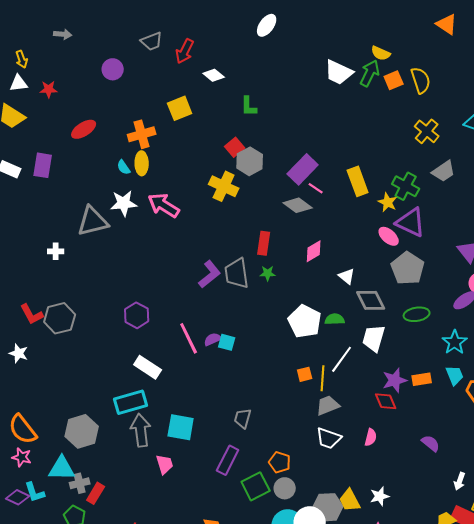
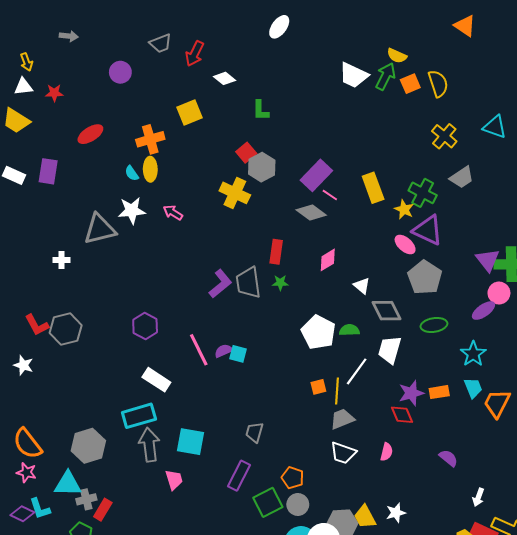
pink arrow: (164, 205) -> (173, 213), size x0.6

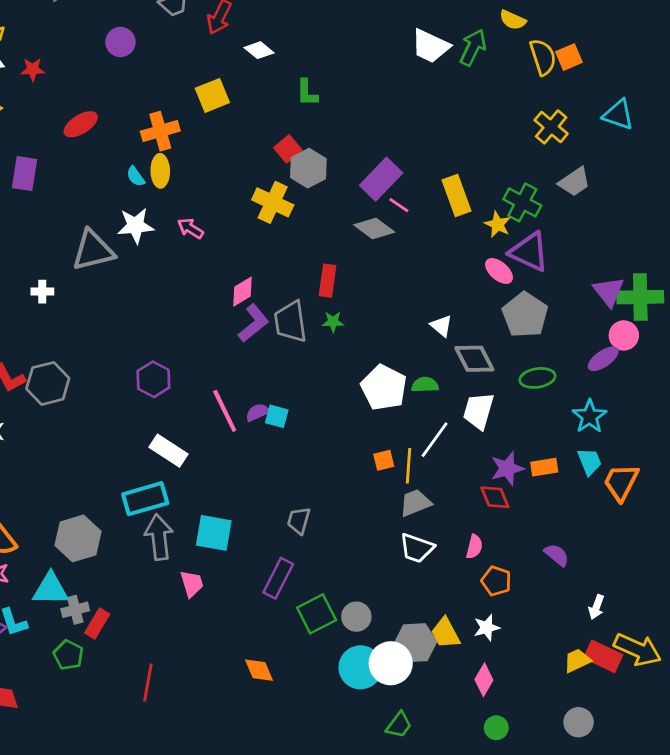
yellow semicircle: (397, 56) -> (513, 20), moved
orange square: (410, 84) -> (569, 57), moved
pink diamond: (328, 260) -> (243, 292), moved
orange pentagon: (293, 478) -> (496, 581), moved

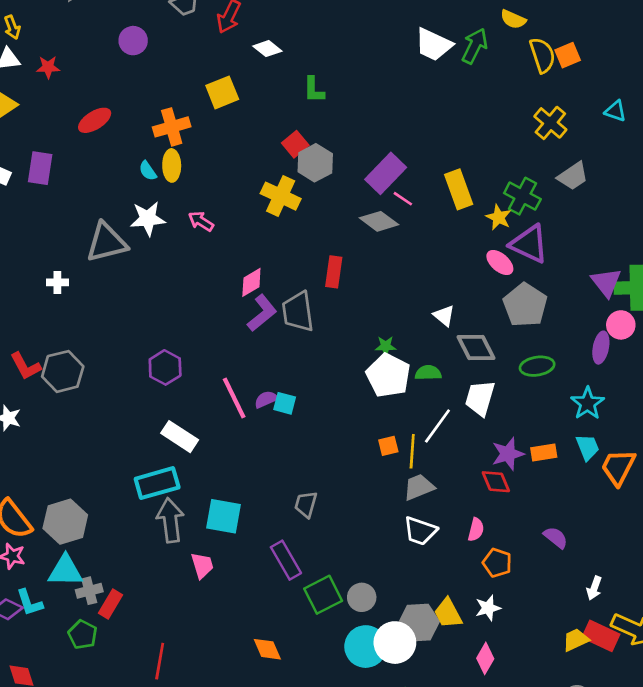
cyan triangle: (618, 115) -> (615, 111), size x0.7
green star: (333, 322) -> (386, 346), moved
purple ellipse: (603, 359) -> (601, 348), turned -44
gray hexagon: (78, 538) -> (65, 522), moved
purple rectangle: (278, 578) -> (286, 560), turned -57

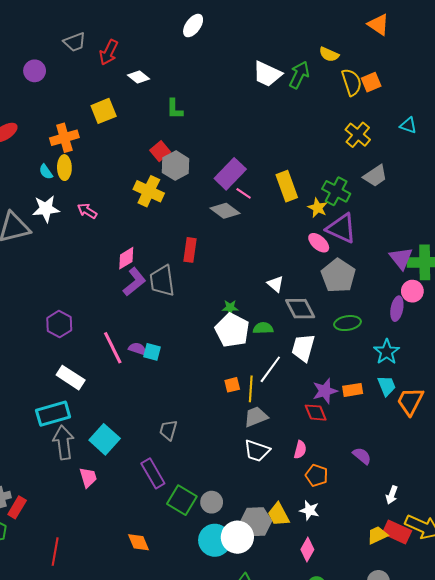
purple semicircle: (266, 399) -> (138, 349), turned 42
cyan square: (223, 516) -> (105, 439), turned 32
green square: (323, 595) -> (182, 500), turned -32
white star: (488, 608) -> (309, 510), turned 30

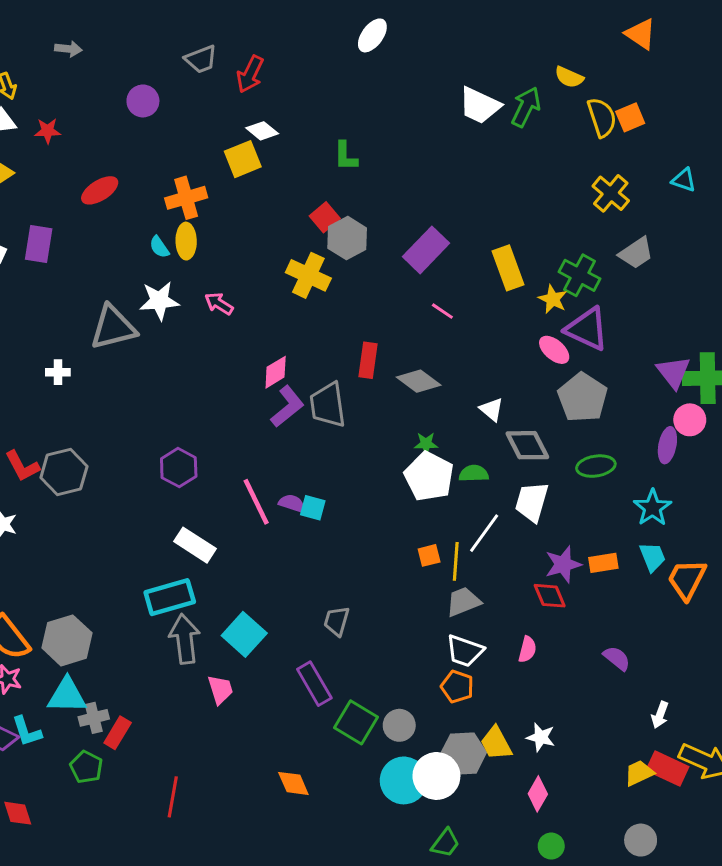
white diamond: (139, 77) -> (262, 131), moved
pink line: (244, 193) -> (442, 311), moved
gray diamond: (225, 211) -> (419, 381), moved
orange pentagon: (317, 475) -> (457, 687), moved

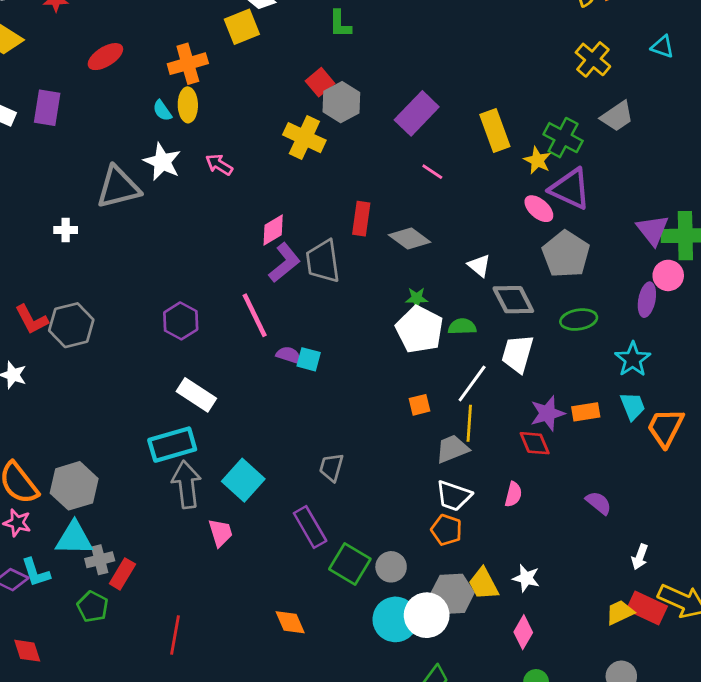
white star: (159, 301) -> (162, 162), turned 30
pink line: (256, 502) -> (255, 315), moved
yellow line: (456, 561) -> (469, 423), moved

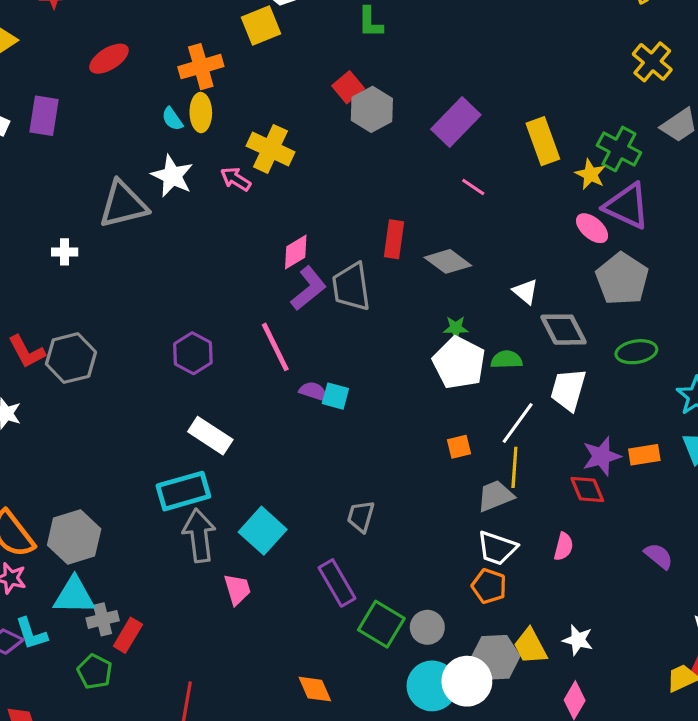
yellow cross: (304, 138) -> (271, 149), moved

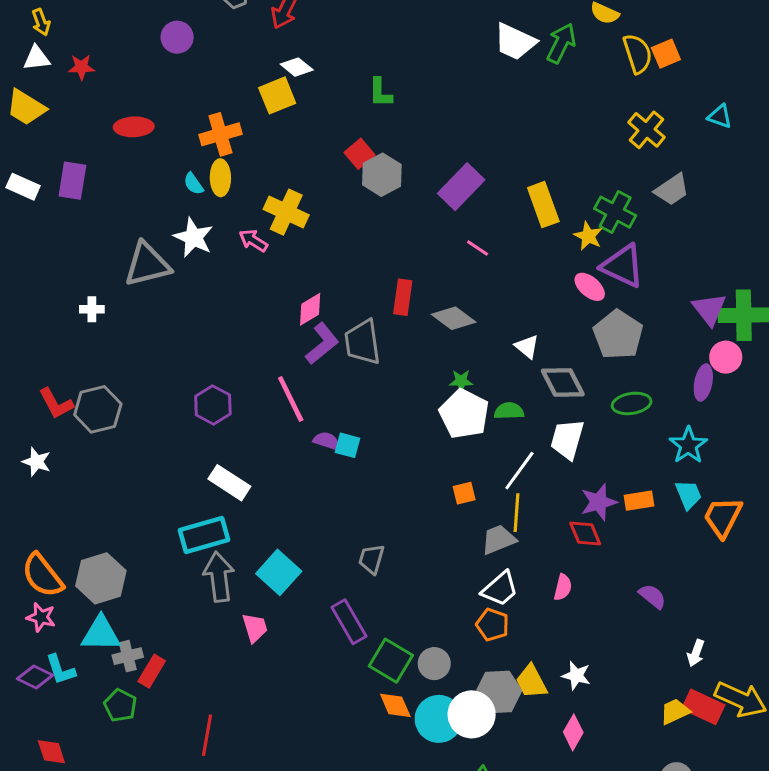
red ellipse: (109, 59) -> (134, 127), turned 30
white trapezoid: (497, 548) -> (500, 589), turned -60
orange diamond: (315, 689) -> (395, 705), moved

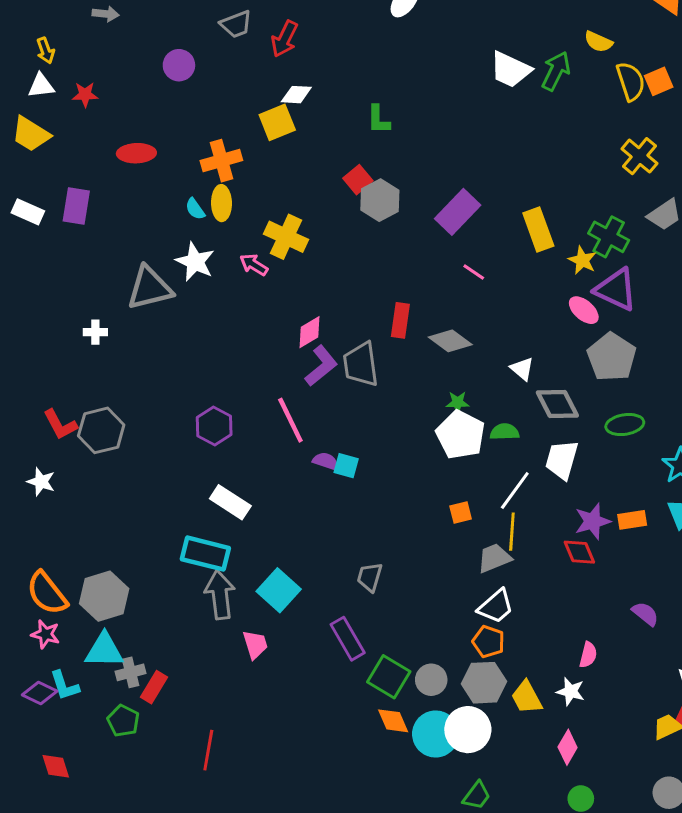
white diamond: (297, 67) -> (296, 95), turned -36
cyan rectangle: (204, 535) -> (205, 554), turned 30
pink semicircle: (563, 587) -> (588, 655), moved
gray hexagon: (498, 692) -> (484, 683), moved

